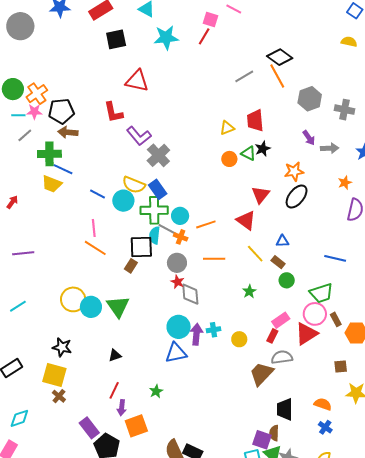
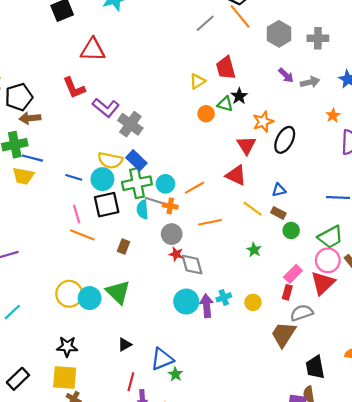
orange star: (294, 171) -> (263, 122), moved
black square: (141, 247) -> (107, 205), moved
blue triangle: (176, 353) -> (162, 359), moved

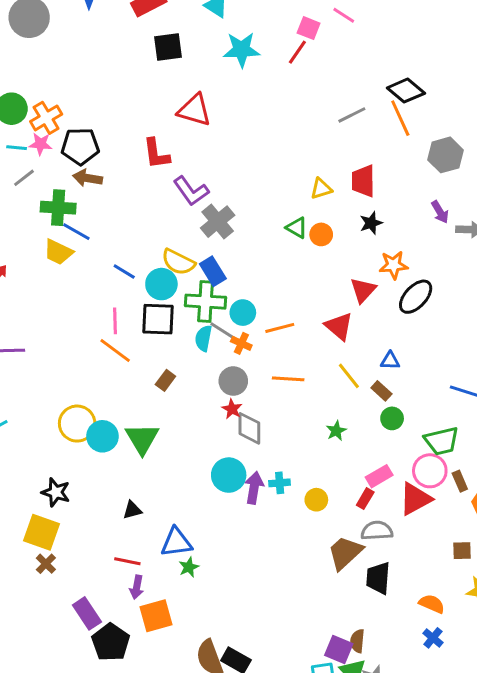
green triangle: (225, 104) -> (297, 228), moved
black trapezoid: (315, 367) -> (378, 578), moved
red line: (131, 382) -> (127, 561), turned 72

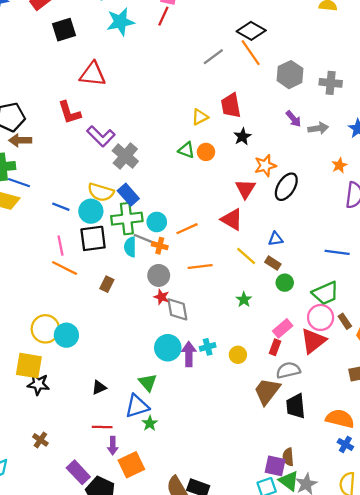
green triangle: (142, 439) -> (148, 382), moved, size x0.7
yellow square: (42, 532) -> (29, 366), moved
orange semicircle: (432, 604) -> (340, 419), size x1.4

